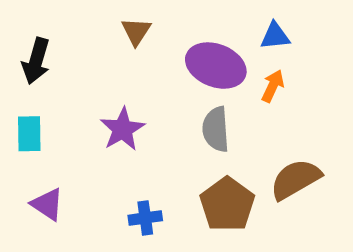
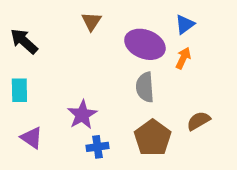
blue triangle: (275, 36) -> (185, 24), turned -30
black arrow: (36, 61) -> (24, 41), turned 116
purple star: (123, 129) -> (82, 115), moved
brown semicircle: (295, 179) -> (199, 121), size x0.7

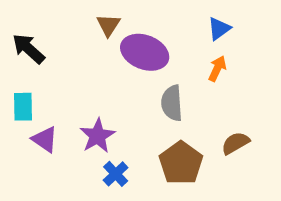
purple ellipse: (145, 44) -> (145, 52), moved
purple triangle: (32, 138) -> (45, 139), moved
blue cross: (97, 147) -> (116, 174), turned -35

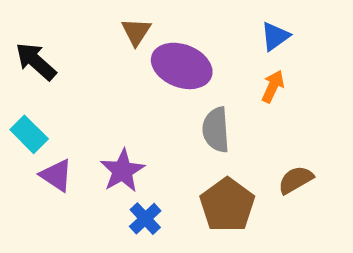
cyan rectangle: (23, 107) -> (29, 134), turned -44

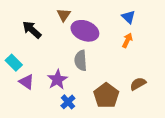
blue triangle: (275, 36) -> (128, 17), turned -40
black arrow: (36, 61) -> (32, 30), moved
gray semicircle: (216, 130) -> (81, 61), moved

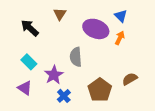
purple ellipse: (85, 31) -> (96, 29), moved
cyan rectangle: (14, 63) -> (29, 62), moved
purple triangle: (27, 82) -> (25, 88), moved

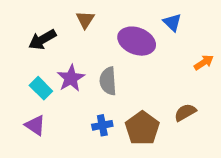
black arrow: (30, 28) -> (42, 40), turned -72
orange arrow: (120, 38) -> (204, 62), moved, turned 32
purple star: (54, 75) -> (71, 78), moved
blue cross: (64, 96) -> (102, 125), moved, turned 32

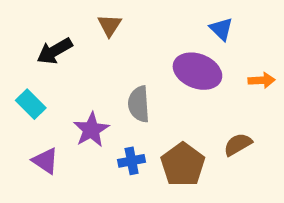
purple ellipse: (137, 41) -> (197, 71), moved
orange arrow: (204, 62) -> (262, 80), turned 30
purple star: (71, 78) -> (91, 130), moved
cyan rectangle: (41, 88) -> (31, 104), moved

